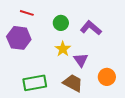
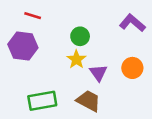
green circle: (61, 23) -> (80, 36), moved
purple L-shape: (91, 28) -> (132, 23), moved
orange circle: (107, 77) -> (132, 68), moved

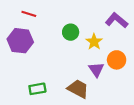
yellow star: (76, 59) -> (94, 42), moved
purple triangle: (98, 73) -> (96, 70), moved
green rectangle: (42, 101) -> (37, 89), size x0.7

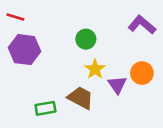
red line: (29, 14) -> (15, 17), moved
yellow star: (94, 42) -> (95, 69), moved
brown trapezoid: (78, 89) -> (81, 98), moved

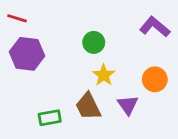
purple triangle: (117, 85) -> (128, 105), moved
brown trapezoid: (81, 98) -> (88, 106), turned -144

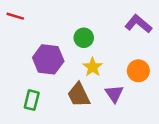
purple hexagon: (27, 54) -> (48, 59), moved
green rectangle: (50, 118) -> (32, 100), moved, turned -66

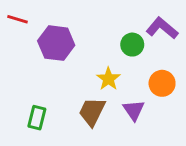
green circle: (84, 38) -> (132, 45), moved
purple hexagon: (48, 59) -> (56, 43), moved
brown trapezoid: (79, 95) -> (92, 112), turned 52

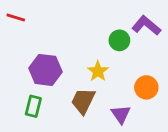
purple hexagon: (56, 43) -> (45, 70), moved
orange circle: (162, 83) -> (146, 87), moved
purple triangle: (134, 110) -> (121, 114), moved

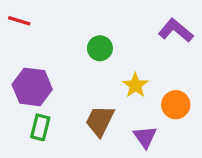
green circle: (119, 40) -> (100, 48), moved
purple hexagon: (45, 70) -> (32, 87), moved
yellow star: (98, 71) -> (135, 85), moved

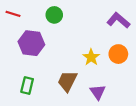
green circle: (100, 48) -> (54, 15), moved
purple hexagon: (32, 87) -> (31, 43), moved
orange circle: (176, 105) -> (118, 54), moved

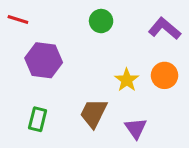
green circle: (54, 15) -> (101, 21), moved

